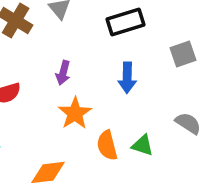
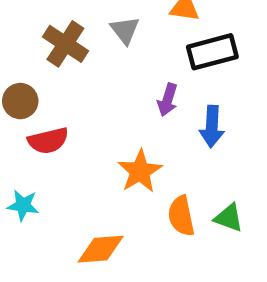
purple arrow: (63, 73) -> (168, 100), moved

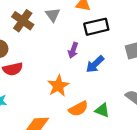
blue arrow: (212, 126) -> (95, 64), turned 42
orange semicircle: (181, 216) -> (78, 109), turned -108

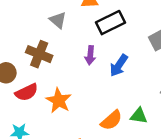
brown cross: (23, 21) -> (39, 54), moved
orange star: (58, 86) -> (59, 101), moved

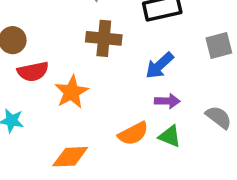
brown cross: (39, 54) -> (104, 38), moved, turned -30
purple arrow: (90, 55) -> (167, 101), moved, turned -108

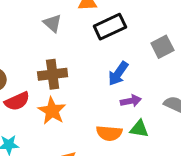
brown cross: (104, 38) -> (53, 74), moved
orange semicircle: (133, 134) -> (109, 133), turned 45

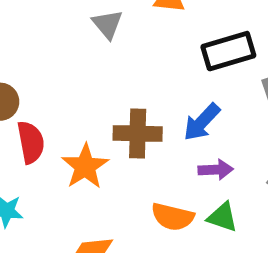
black rectangle: (110, 27) -> (228, 51), moved
brown cross: (53, 74) -> (138, 134), moved
red semicircle: (17, 101) -> (31, 142), turned -85

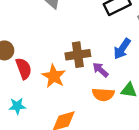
blue arrow: (202, 122) -> (122, 49), moved
purple arrow: (216, 170) -> (100, 70), moved, turned -126

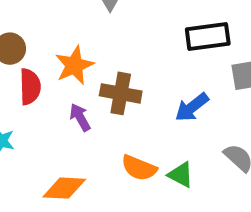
purple arrow: (100, 70) -> (80, 117), moved
orange star: (54, 76) -> (74, 65), moved

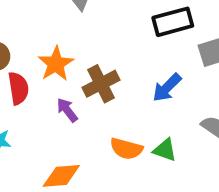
brown cross: (121, 93) -> (101, 84), turned -30

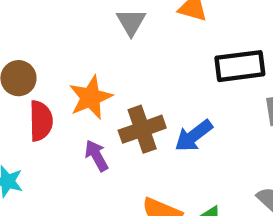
blue arrow: (167, 88) -> (194, 136), moved

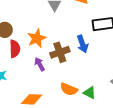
blue arrow: (194, 136) -> (82, 44), moved, turned -72

